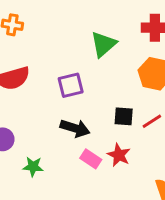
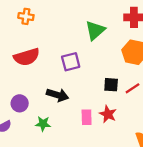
black arrow: (75, 128) -> (57, 95), moved
pink rectangle: (91, 159) -> (87, 117), turned 56

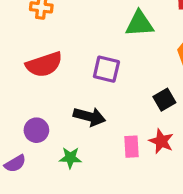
green triangle: (95, 30) -> (139, 24), turned 40
purple square: (71, 62) -> (106, 69), turned 30
black square: (111, 85) -> (164, 100), turned -32

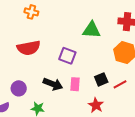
pink rectangle: (131, 147) -> (75, 84), moved

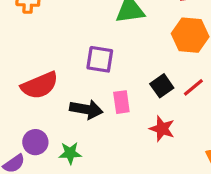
red semicircle: (29, 48) -> (40, 85), moved
purple circle: (19, 88) -> (35, 142), moved

